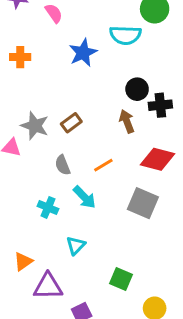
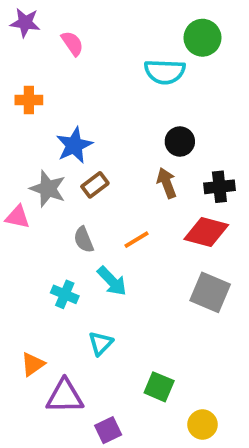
blue star: (83, 53) -> (74, 145), moved
black cross: (160, 105) -> (219, 187), moved
gray square: (143, 203) -> (210, 292), moved

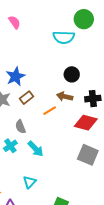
brown arrow: (167, 183) -> (65, 97), turned -56
orange line: (136, 240) -> (50, 111), moved
cyan cross: (65, 294) -> (10, 146), moved, turned 32

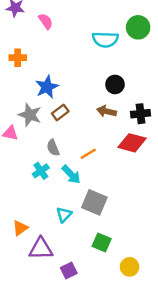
green circle: (84, 19) -> (138, 27), moved
orange line: (50, 111) -> (88, 154), moved
gray square: (88, 155) -> (94, 202), moved

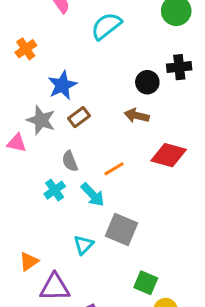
cyan semicircle: (105, 39) -> (106, 26), moved, turned 140
orange cross: (18, 58) -> (26, 49), turned -35
black cross: (141, 114) -> (179, 67), moved
green square: (102, 243) -> (146, 283), moved

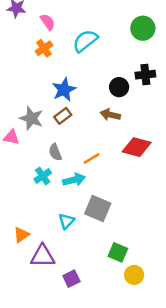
orange cross: (26, 49) -> (44, 48), moved
blue star: (62, 85) -> (64, 90), moved
cyan arrow: (93, 195) -> (74, 180), turned -60

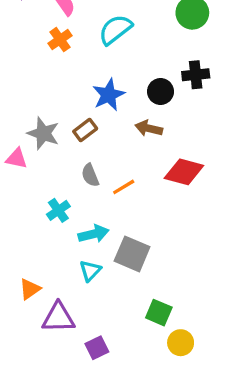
blue star: (64, 90) -> (109, 95), moved
gray semicircle: (55, 152) -> (90, 175), moved
cyan arrow: (74, 180) -> (94, 234), moved

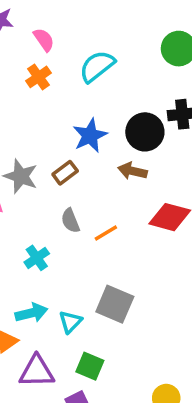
black circle: (161, 91) -> (145, 132), size x1.4
cyan arrow: (94, 234) -> (31, 313), moved
green square: (159, 313) -> (90, 366), moved

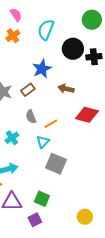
cyan semicircle: (97, 66) -> (46, 30), turned -30
black circle: (145, 132) -> (73, 49), moved
cyan triangle: (70, 322) -> (43, 142), moved

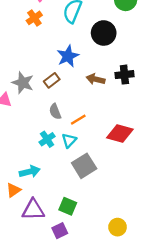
black cross: (94, 57) -> (124, 75), moved
red diamond: (87, 115) -> (120, 133), moved
cyan cross: (12, 138) -> (47, 139), moved
gray square: (56, 164) -> (84, 166), turned 35

